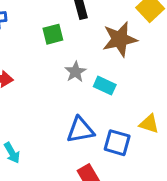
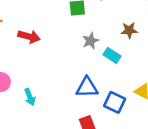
brown star: (120, 39) -> (129, 30), moved, size x0.6

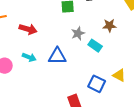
blue triangle: (87, 87) -> (57, 56), moved
cyan arrow: (30, 97) -> (29, 57), moved, turned -48

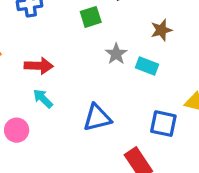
blue triangle: (57, 56) -> (97, 118), moved
cyan arrow: (29, 57) -> (43, 98), moved, turned -144

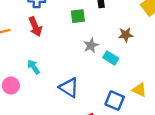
red arrow: (39, 66) -> (35, 27), moved, turned 54
blue triangle: (97, 118) -> (69, 88), turned 35

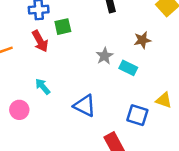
green square: (78, 16) -> (63, 27), moved

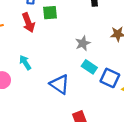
cyan rectangle: (128, 68) -> (89, 67), moved
blue square: (137, 115) -> (110, 78), moved

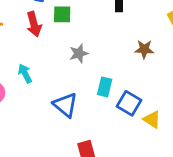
gray star: (83, 43) -> (79, 53), moved
cyan rectangle: (89, 67) -> (105, 87), turned 64

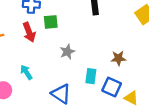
brown star: (144, 49) -> (118, 58), moved

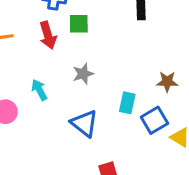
gray star: (67, 52) -> (83, 74), moved
blue square: (112, 87) -> (154, 120), turned 30

